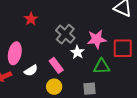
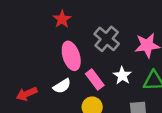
white star: (77, 52) -> (122, 76), moved
pink ellipse: (15, 53) -> (71, 56), moved, turned -30

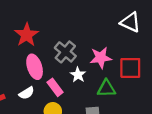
red star: (62, 19) -> (27, 35), size x1.5
white star: (122, 76) -> (78, 75), moved

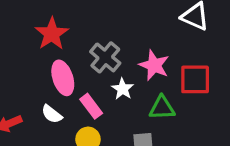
pink star: (101, 58) -> (154, 65), turned 30
white semicircle: (27, 93) -> (52, 114), turned 70

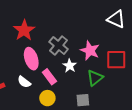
green triangle: (162, 108) -> (95, 78), turned -36

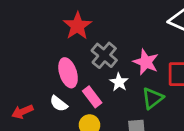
red star: (24, 30) -> (77, 26), moved

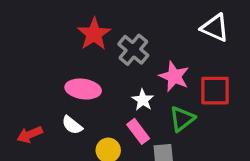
gray cross: (104, 55) -> (133, 50), moved
pink ellipse: (68, 73) -> (83, 89), turned -64
pink rectangle: (92, 97) -> (138, 131), moved

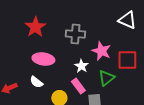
red star: (94, 34) -> (35, 27), moved
gray cross: (133, 50) -> (75, 34), turned -36

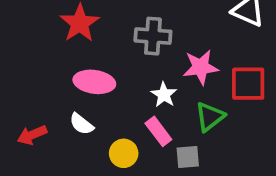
pink star: (101, 51) -> (201, 67), turned -30

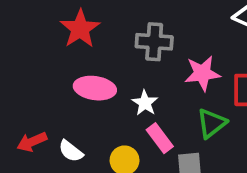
white star: (164, 95) -> (145, 103), moved
white semicircle: (81, 124) -> (71, 151), moved

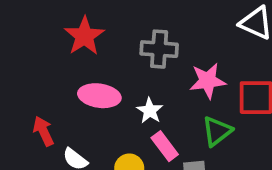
red arrow: (32, 142) -> (43, 131), moved, turned 88

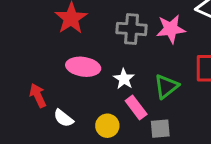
pink star: (208, 81) -> (171, 29), moved
green triangle: (217, 131) -> (166, 86), moved

